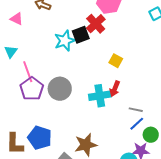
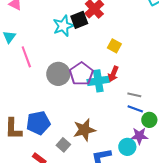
purple pentagon: (32, 89) -> (81, 74), moved
blue line: (137, 124) -> (135, 109), turned 63
blue pentagon: (40, 138) -> (38, 123), turned -30

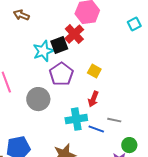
purple pentagon: (81, 74) -> (61, 74), moved
cyan cross: (98, 81) -> (76, 119), moved
blue line: (135, 109) -> (96, 129), moved

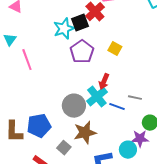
gray circle: (38, 99) -> (74, 106), moved
red arrow: (93, 99) -> (104, 82), moved
cyan cross: (76, 119) -> (97, 97), turned -30

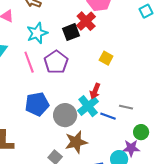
cyan star: (64, 29) -> (37, 33), moved
purple pentagon: (82, 52) -> (56, 62), moved
pink line: (27, 60) -> (29, 62), moved
blue pentagon: (39, 126) -> (37, 104), moved

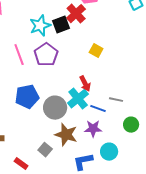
cyan star: (37, 33) -> (40, 26), moved
red arrow: (95, 91) -> (85, 84), turned -49
brown star: (76, 142) -> (66, 135), turned 30
purple star: (131, 148) -> (93, 129), moved

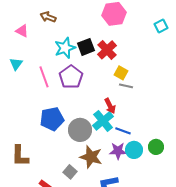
red cross: (76, 14) -> (107, 50), moved
gray line: (116, 100) -> (126, 86), moved
cyan circle: (109, 152) -> (134, 150), moved

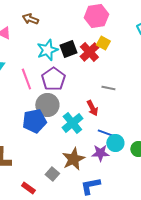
yellow square: (121, 73) -> (103, 43), moved
cyan cross: (103, 121) -> (72, 123), moved
gray circle: (80, 130) -> (47, 105), moved
cyan circle: (134, 150) -> (115, 143), moved
brown star: (91, 157) -> (73, 159), turned 30

